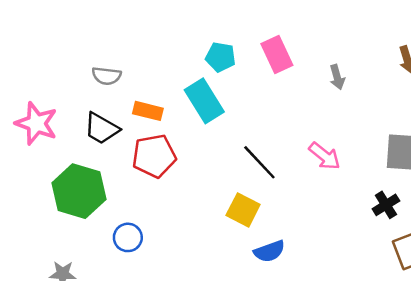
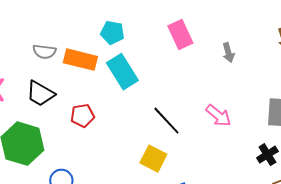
cyan pentagon: (221, 57) -> (112, 33), moved
orange rectangle: (148, 111) -> (80, 60), moved, size x1.4
red pentagon: (154, 156) -> (82, 116), size x0.7

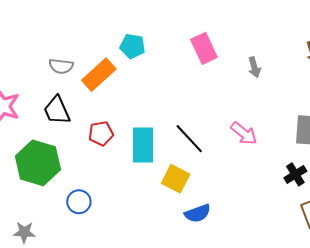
orange rectangle: (80, 60) -> (99, 75), turned -56
cyan rectangle: (122, 72) -> (143, 145), moved, turned 32
black trapezoid: (40, 94) -> (57, 110), turned 36

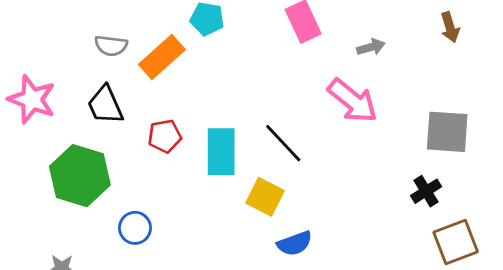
gray arrow: (254, 67) -> (371, 47), turned -90
pink arrow: (244, 133) -> (353, 101), moved, size x1.4

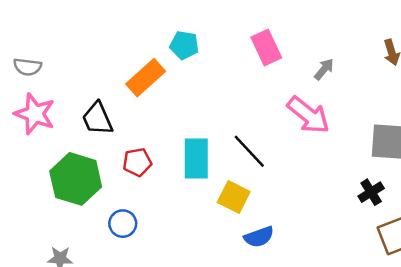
gray semicircle: (111, 46) -> (28, 67), moved
gray arrow: (371, 47) -> (324, 69), turned -35
red pentagon: (165, 136) -> (137, 162), moved

